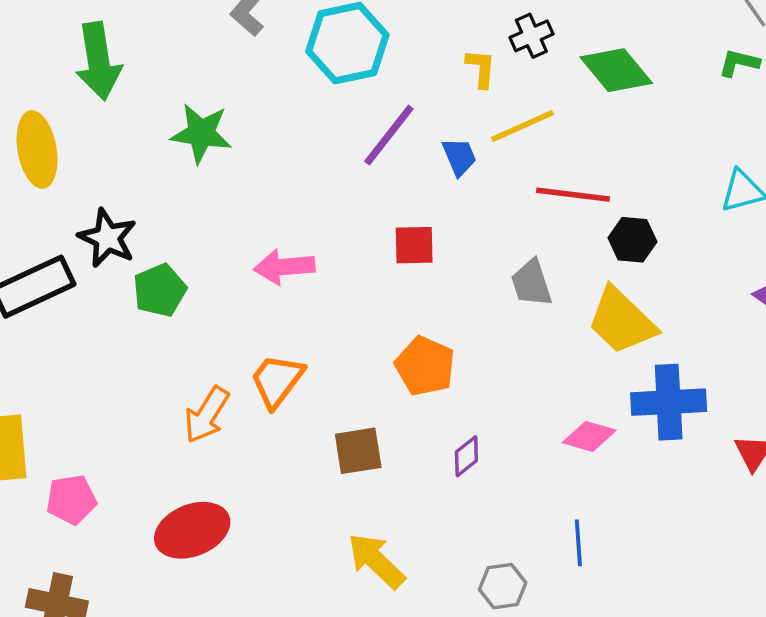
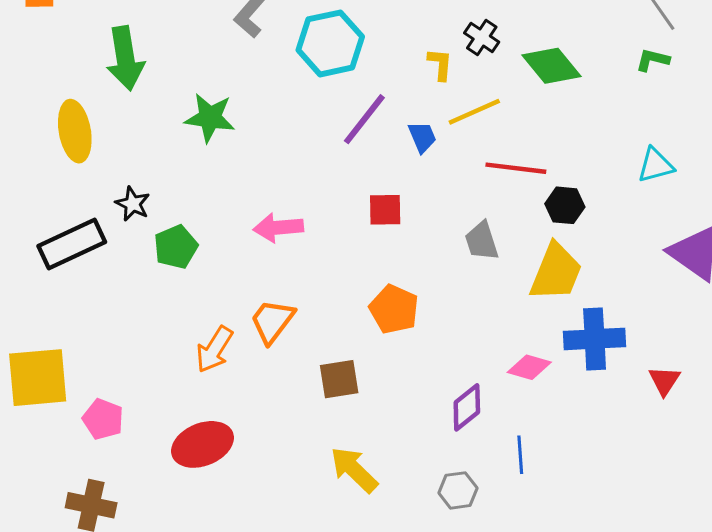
black cross: (531, 36) -> (482, 38), turned -32
black star: (107, 238) -> (133, 204), size x0.7
yellow trapezoid: (622, 321) -> (556, 272), turned -112
purple diamond: (466, 456) -> (467, 407), moved, size x1.4
pink pentagon: (71, 500) -> (103, 419), turned 30

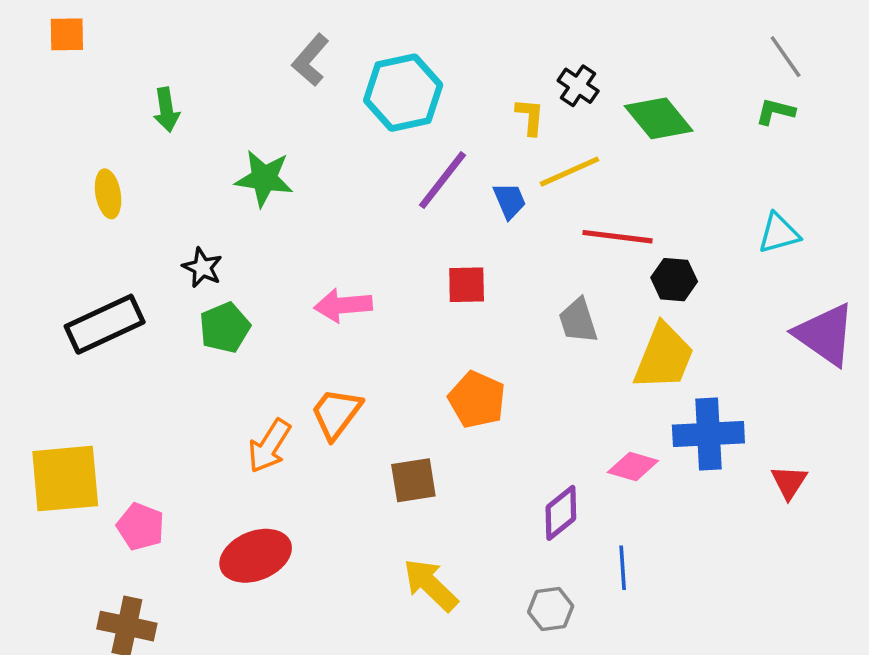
green arrow: (125, 58) -> (166, 110), size x0.6
yellow ellipse: (75, 131) -> (108, 194), size x0.7
black star: (133, 204) -> (202, 268), moved

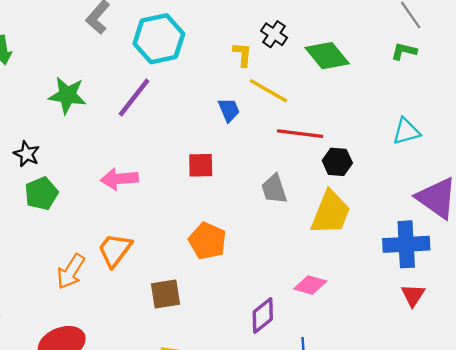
yellow line: (569, 172) -> (268, 91), turned 54
purple line: (443, 180) -> (134, 97), moved
blue cross: (708, 434) -> (406, 244), moved

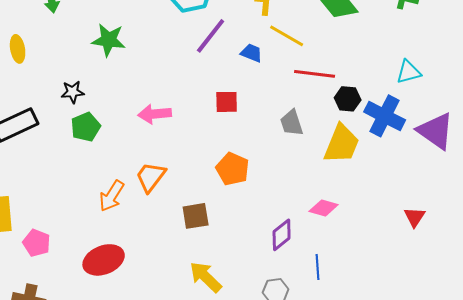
purple line: (134, 97) -> (211, 36), moved
blue trapezoid: (229, 110) -> (252, 53), turned -45
black star: (27, 154) -> (73, 92), turned -30
blue cross: (406, 244) -> (385, 116), moved, turned 30

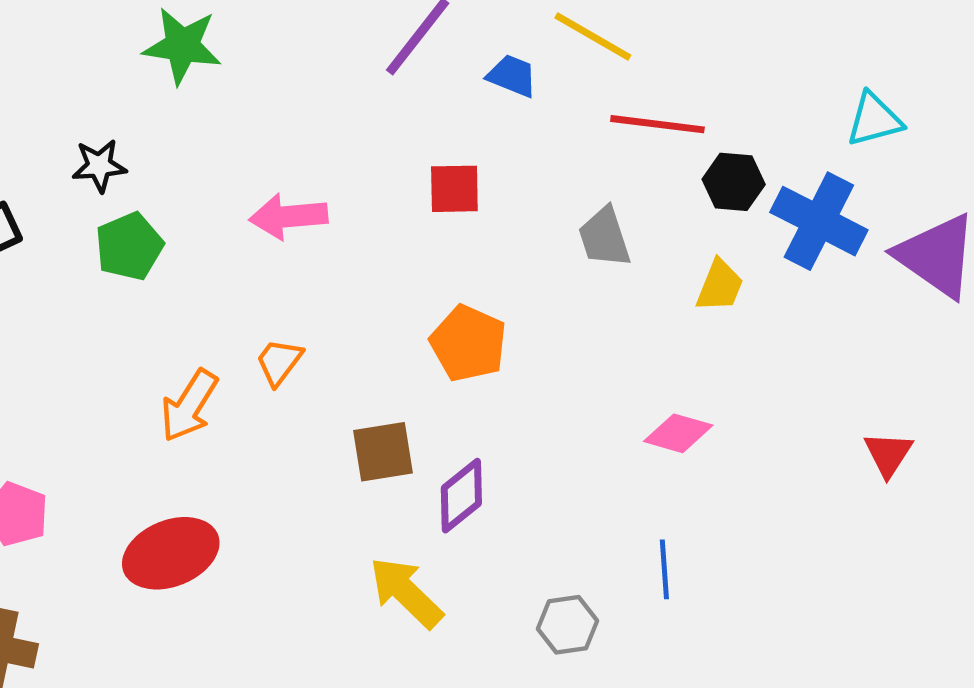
yellow trapezoid: (342, 144) -> (720, 286), size x0.6
orange trapezoid: (151, 177) -> (279, 362), size x0.7
purple diamond: (282, 235) -> (461, 496), moved

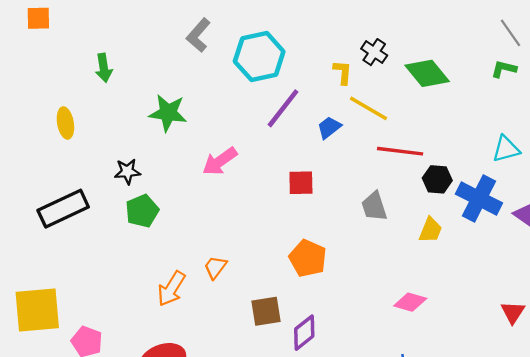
blue trapezoid: (512, 76) -> (329, 128), turned -60
pink arrow: (288, 216) -> (220, 161), moved, turned -30

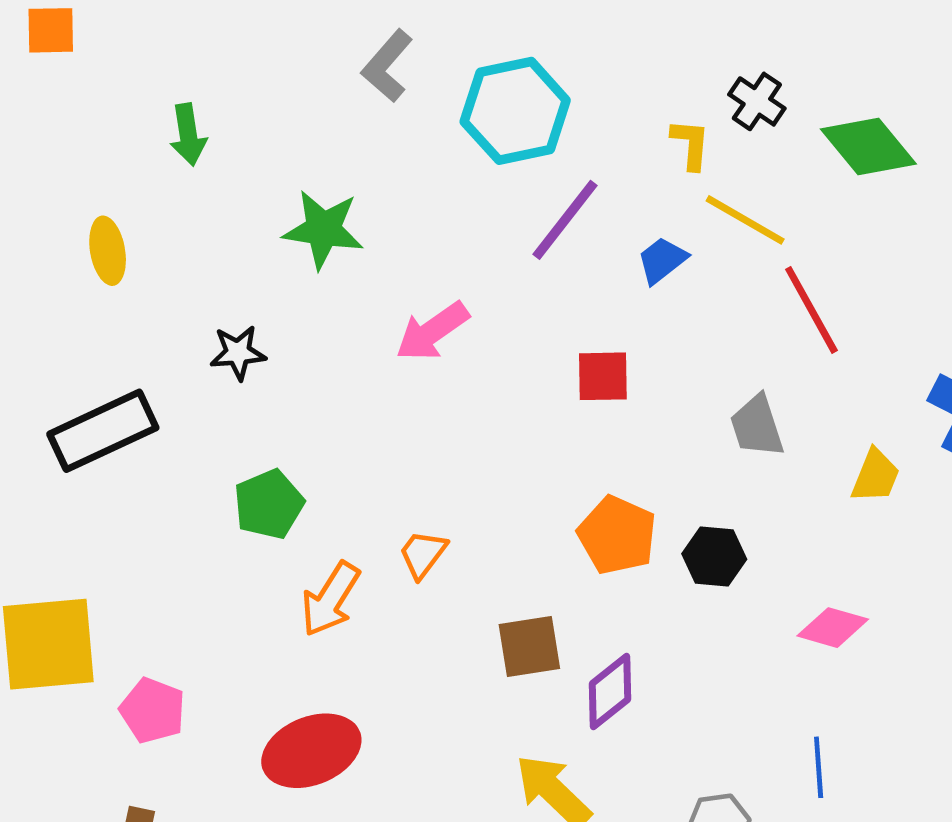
red line: (400, 151) -> (811, 310), turned 54
black hexagon: (437, 179) -> (714, 556), moved
green pentagon: (142, 211) -> (269, 504), moved

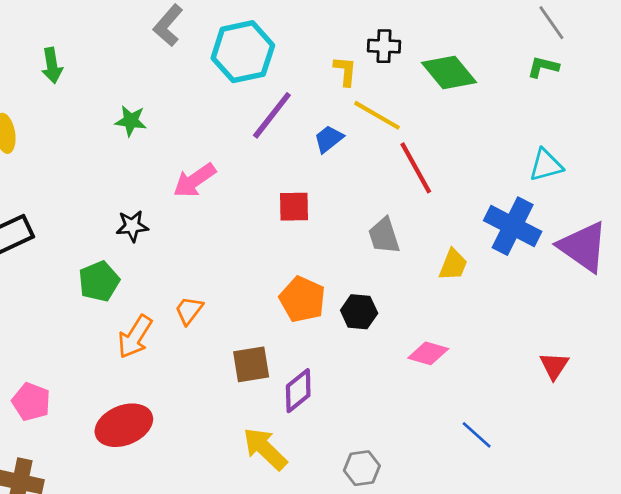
black cross: (757, 101) -> (384, 46), turned -32
green star: (323, 229) -> (131, 121), size x0.7
black star: (238, 353) -> (132, 226), moved
blue line: (819, 767) -> (477, 435), moved, turned -44

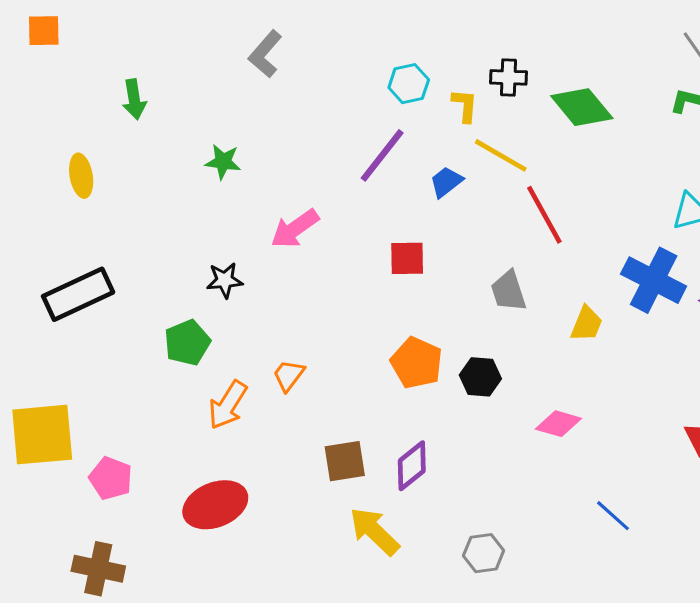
cyan hexagon: (243, 52) -> (409, 84), moved, size x0.6
brown square: (251, 364) -> (345, 461), moved

